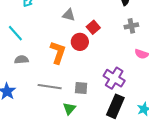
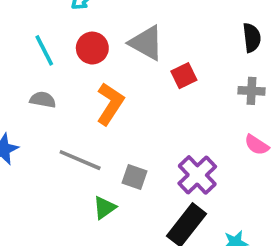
gray triangle: (69, 15) -> (146, 43), size x1.5
red circle: (80, 42) -> (92, 48), moved

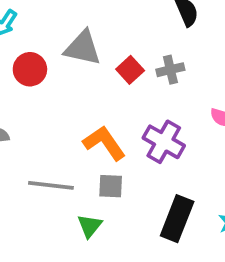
gray cross: (251, 91) -> (170, 70), moved
orange L-shape: (110, 104) -> (104, 143), moved, turned -51
purple cross: (197, 175) -> (164, 142), moved

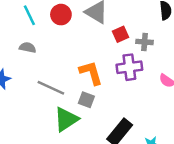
purple cross: (164, 142) -> (129, 67), moved, turned 35
green triangle: (90, 226) -> (66, 119), size x1.6

